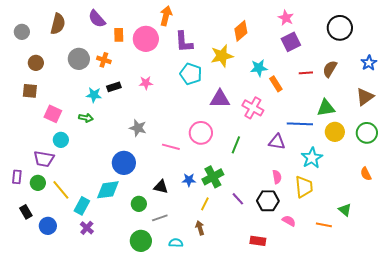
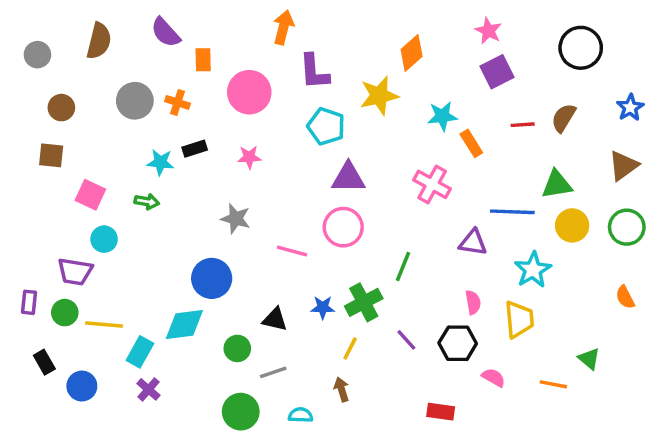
pink circle: (146, 39) -> (249, 92), moved
pink star: (146, 83) -> (249, 157), moved
purple triangle: (220, 99) -> (348, 178), moved
green line: (236, 145) -> (403, 266), moved
yellow line: (61, 190) -> (104, 325), turned -45

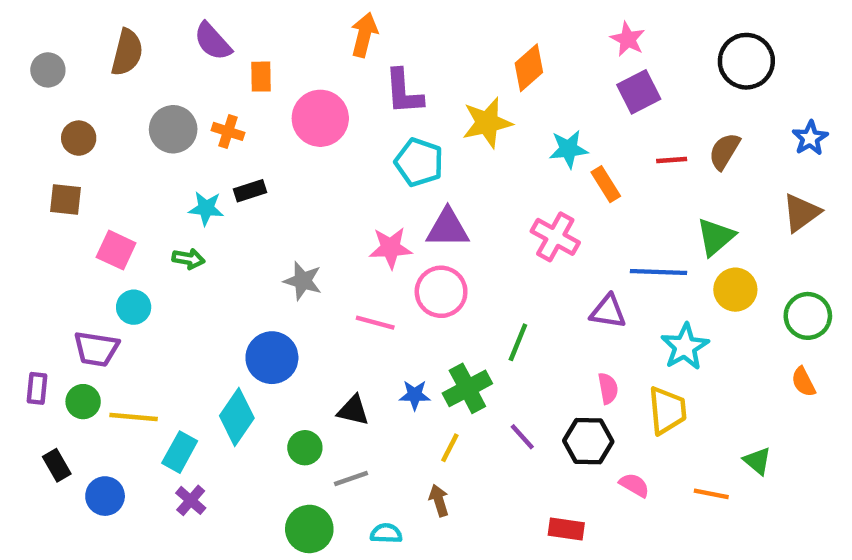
pink star: (249, 157) -> (391, 248), moved, size x1.4
green triangle: (557, 184) -> (716, 237), turned -32
green circle: (627, 227) -> (808, 316), moved
cyan diamond: (184, 325) -> (237, 417), turned -48

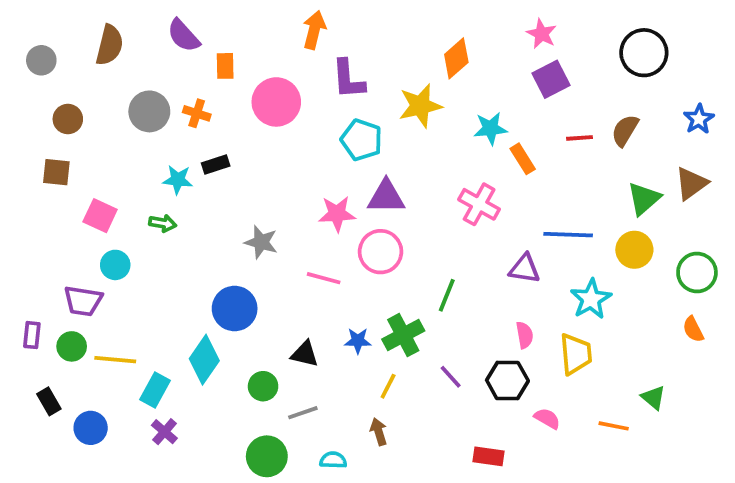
green triangle: (716, 237) -> (644, 199), moved

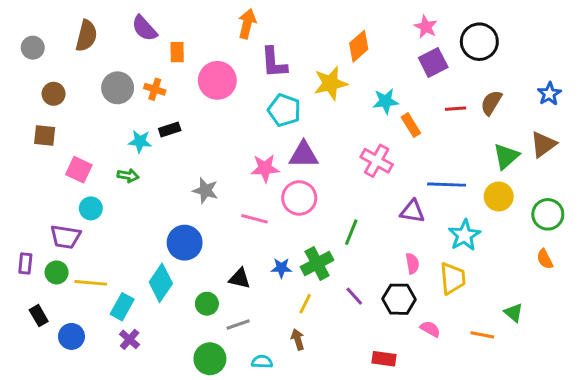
black circle: (644, 53) -> (479, 42), moved

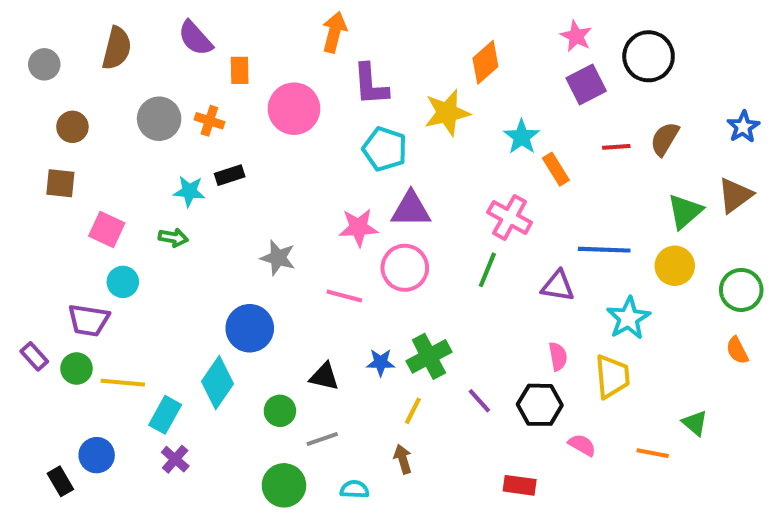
cyan star: (386, 101) -> (522, 137), turned -30
green line: (351, 232) -> (487, 270), moved
purple rectangle: (25, 263) -> (34, 356), turned -48
black rectangle: (39, 316) -> (60, 481), moved

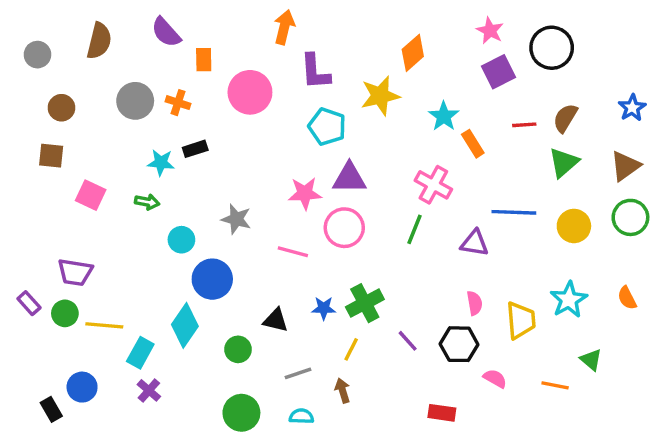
green triangle: (685, 211) -> (564, 163), moved
cyan circle: (123, 282) -> (181, 240), moved
green circle: (741, 290) -> (630, 217), moved
cyan star: (628, 318) -> (569, 300), moved
gray line: (322, 439) -> (298, 373), moved

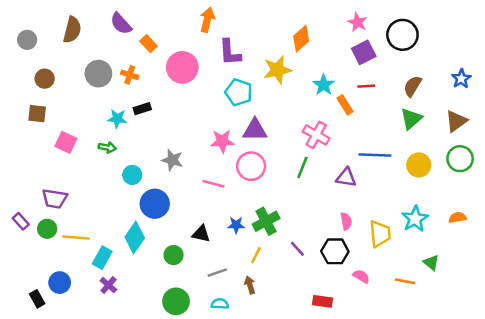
orange rectangle: (204, 60) -> (148, 44), turned -42
red line: (524, 125) -> (366, 86), moved
orange semicircle: (627, 298) -> (458, 218), turned 108

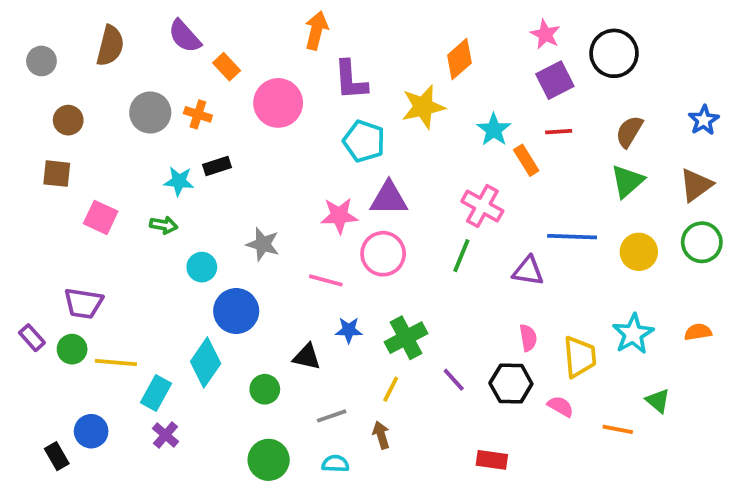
blue star: (236, 225) -> (349, 330), moved
pink semicircle: (361, 276) -> (561, 406), moved

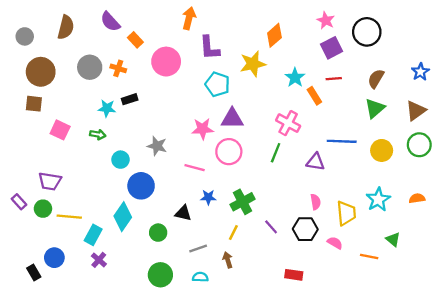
brown circle: (68, 120) -> (41, 72), size x1.6

